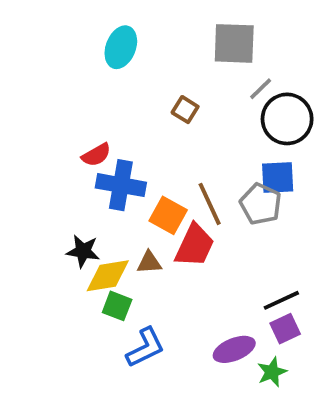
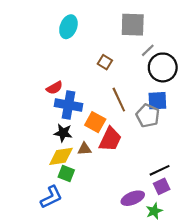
brown line: (210, 204) -> (119, 100), moved
black star: (83, 251) -> (63, 133), moved
blue L-shape: (145, 347) -> (51, 197), moved

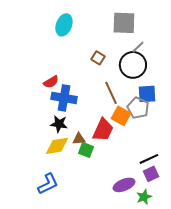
black circle: (163, 67) -> (133, 65), moved
orange square: (95, 122) -> (121, 116), moved
green square: (66, 174) -> (86, 150), moved

